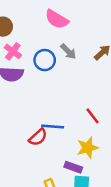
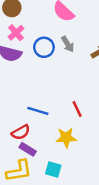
red semicircle: (38, 137) -> (21, 132), moved
purple rectangle: (73, 167) -> (28, 149), moved

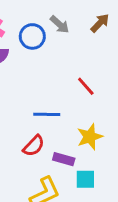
red line: (77, 109) -> (86, 86), moved
purple rectangle: (28, 149) -> (64, 159), moved

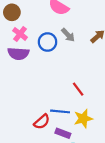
red line: (86, 86) -> (78, 89), moved
blue line: (47, 114) -> (60, 111), moved

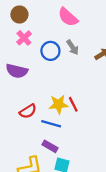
purple semicircle: (18, 54) -> (17, 71), moved
yellow star: (83, 119) -> (58, 104), moved
red semicircle: (42, 122) -> (28, 111), moved

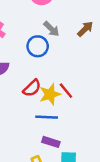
blue circle: (50, 51) -> (38, 46), moved
red semicircle: (28, 111) -> (32, 88), moved

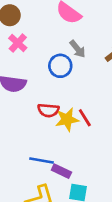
red semicircle: (32, 88) -> (48, 110), turned 42
blue line: (47, 117) -> (41, 160), moved

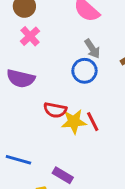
blue circle: (60, 66) -> (84, 71), moved
blue line: (41, 160) -> (18, 160), moved

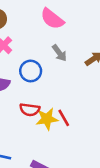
blue circle: (84, 71) -> (31, 71), moved

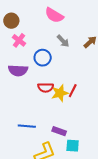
red line: (64, 118) -> (73, 91), turned 64

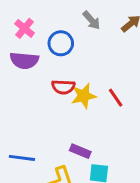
pink cross: (19, 40) -> (25, 28), moved
red line: (73, 91) -> (116, 98), moved, turned -64
blue line: (27, 126) -> (22, 158), moved

